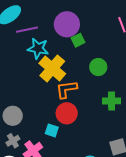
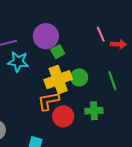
yellow cross: (52, 68) -> (58, 80), moved, turned 32
red circle: (67, 113) -> (63, 116), moved

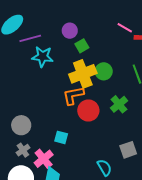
pink line: (101, 34) -> (125, 28), turned -35
purple circle: (46, 36) -> (70, 31), size x0.6
green cross: (94, 111) -> (119, 104), turned -36

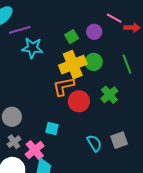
purple circle: (70, 31) -> (94, 32), moved
cyan semicircle: (104, 168) -> (94, 143), moved

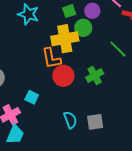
green circle: (94, 62) -> (83, 28), moved
green line: (127, 64) -> (118, 49), turned -36
orange L-shape: (64, 86) -> (51, 58), turned -100

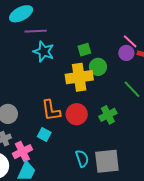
purple circle: (92, 11) -> (126, 53), moved
orange L-shape: (51, 58) -> (51, 110), moved
gray square: (95, 122) -> (107, 161), size x1.5

